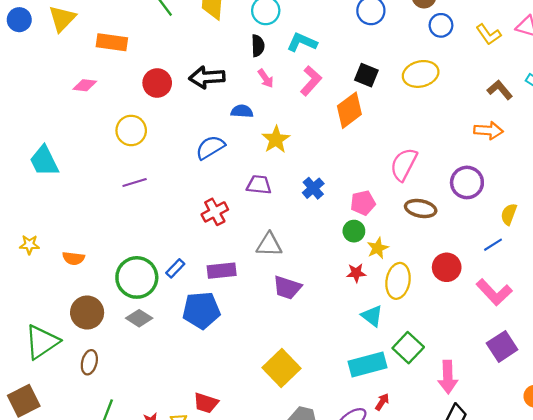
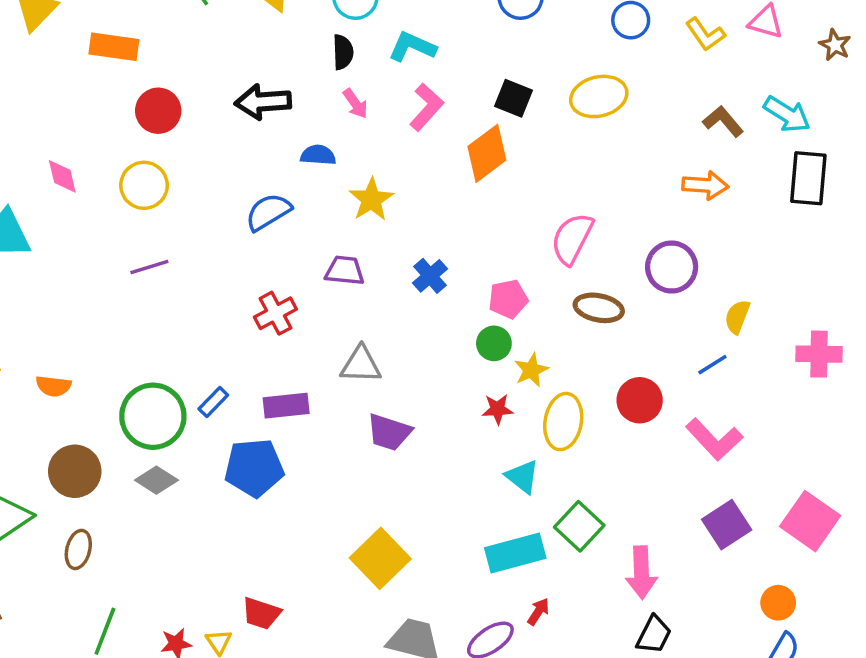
red circle: (157, 83) -> (158, 111), moved
pink diamond: (85, 85) -> (62, 176), moved, turned 70

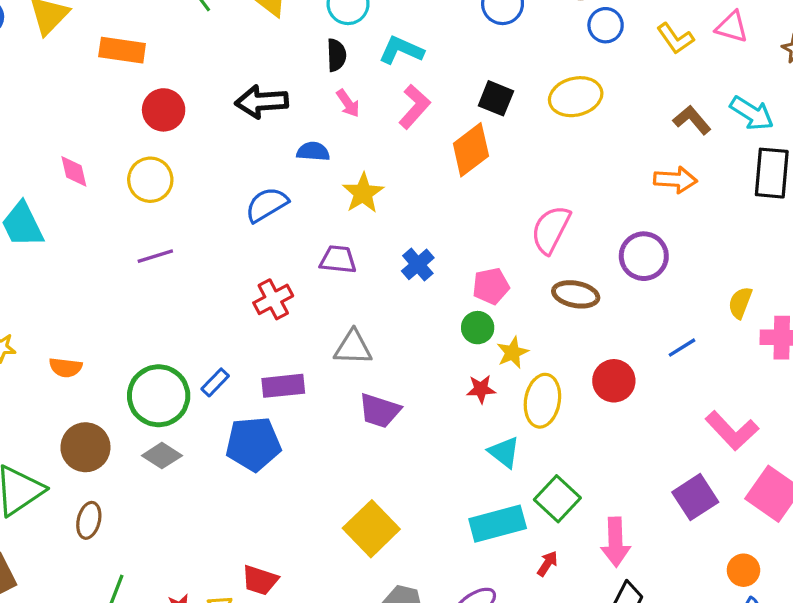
yellow semicircle: (737, 317) -> (740, 303), moved
pink L-shape: (714, 439) -> (732, 431), moved
red arrow: (538, 612) -> (547, 564), moved

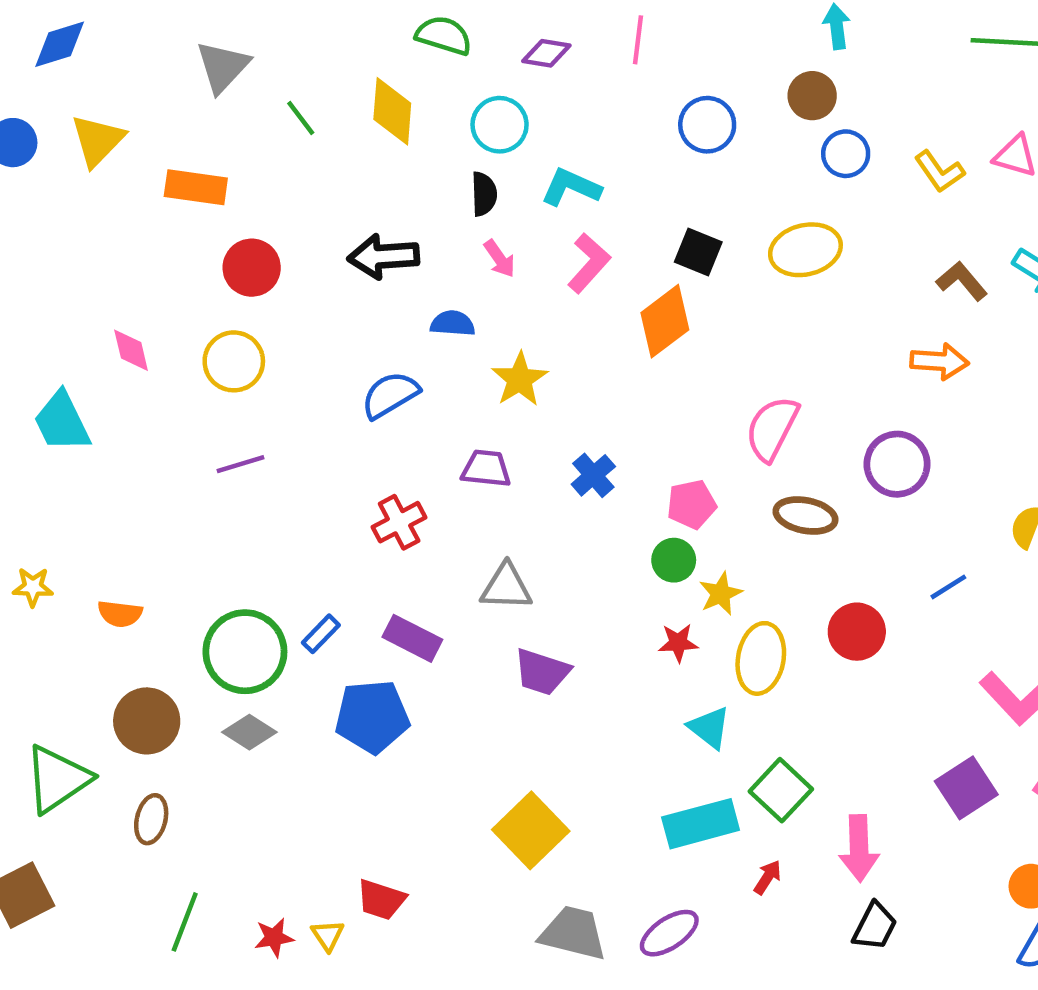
purple rectangle: (283, 386) -> (412, 638), turned 33

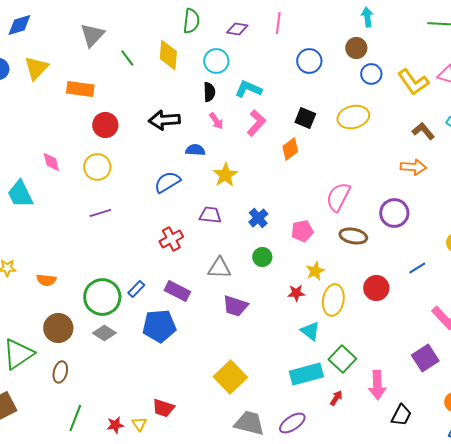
green semicircle: (444, 35) -> (191, 21), turned 80
yellow L-shape: (939, 172) -> (413, 82), size x1.4
orange diamond: (665, 321) -> (290, 149), size x0.7
green circle: (674, 560) -> (262, 257), moved
black trapezoid: (875, 926) -> (401, 415), moved

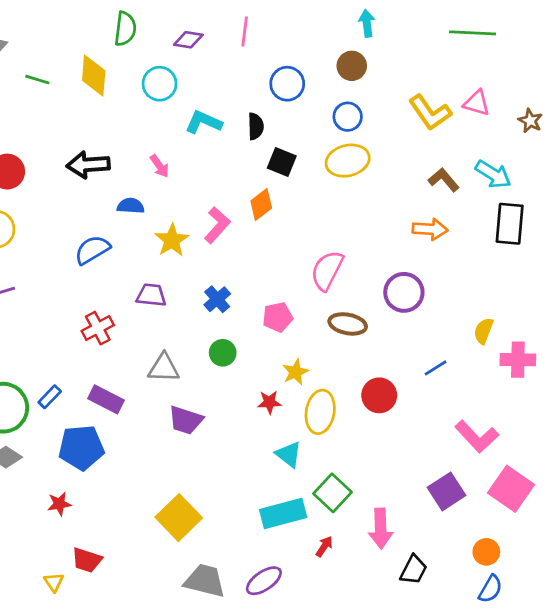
green line: (127, 58) -> (37, 80), turned -36
blue circle: (371, 74) -> (348, 117), moved
black semicircle: (209, 92) -> (256, 126), moved
pink L-shape: (256, 123) -> (217, 225), moved
red star: (115, 425) -> (59, 504), moved

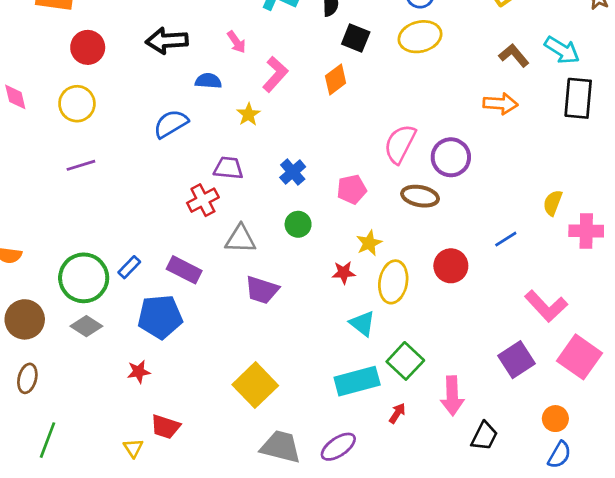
pink L-shape: (217, 225) -> (275, 74), moved
yellow star: (172, 240) -> (248, 114), size x0.7
purple circle: (404, 292) -> (451, 157), moved
red cross: (98, 328) -> (203, 200), moved

